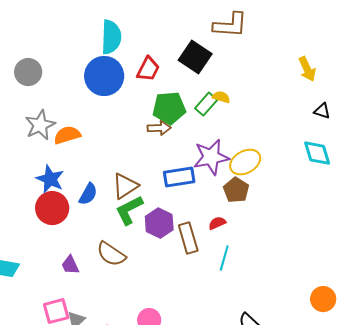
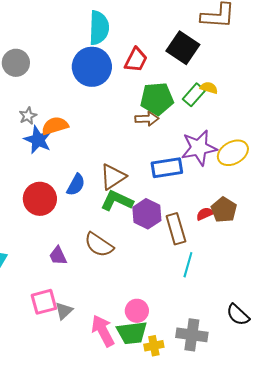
gray star: (40, 125) -> (28, 116), size x0.6
blue star: (50, 179) -> (38, 140), moved
brown pentagon: (236, 190) -> (224, 210), moved
green L-shape: (129, 210) -> (117, 201), turned 52
cyan line: (224, 258) -> (188, 265), moved

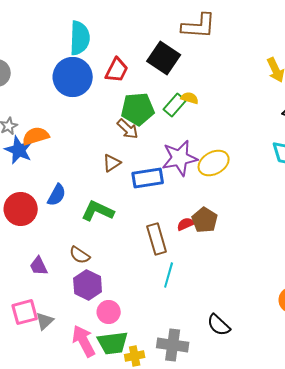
brown arrow: (147, 119) -> (128, 129), turned 45
brown triangle: (113, 177) -> (112, 163), moved, size x0.7
purple hexagon: (147, 214) -> (88, 285), moved
brown semicircle: (99, 245) -> (80, 255), size x0.7
pink circle: (137, 311) -> (109, 312), moved

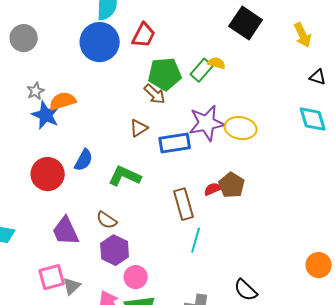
black square: (164, 58) -> (246, 23), moved
yellow ellipse: (214, 163) -> (241, 128), turned 40
purple trapezoid: (39, 266) -> (66, 231), size x1.5

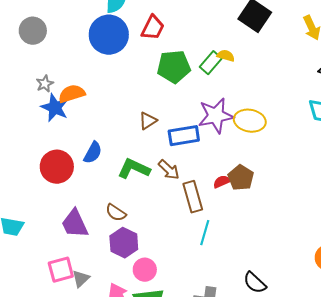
brown arrow: (155, 94) -> (169, 170), moved

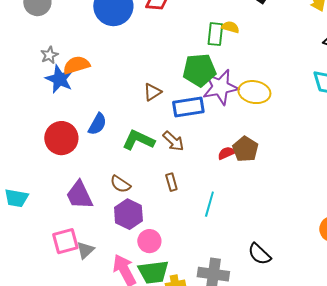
green rectangle: (211, 63) -> (215, 34), turned -35
green pentagon: (174, 67) -> (199, 70), moved
brown rectangle: (193, 197) -> (171, 182), moved, size x0.6

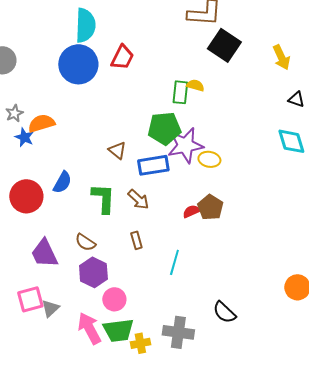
blue star: (59, 79) -> (24, 137), size x0.7
brown triangle: (152, 92) -> (117, 150), turned -48
yellow ellipse: (254, 92) -> (209, 159), moved, size x0.7
green L-shape: (138, 140) -> (103, 198), turned 68

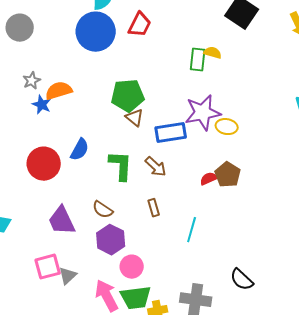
green pentagon: (164, 128) -> (128, 96), moved

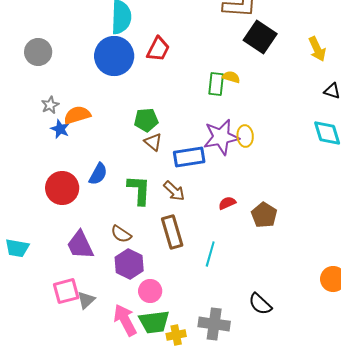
green pentagon: (128, 96) -> (146, 120), size x0.7
yellow ellipse: (227, 127) -> (245, 136), moved, turned 75
brown pentagon: (228, 175) -> (264, 215), moved
brown rectangle: (154, 208) -> (172, 232), size x1.8

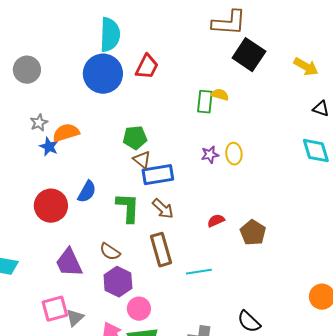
yellow arrow: (317, 49) -> (306, 67), turned -35
purple star: (221, 137) -> (210, 155), size x0.5
blue rectangle: (189, 157) -> (158, 175), moved
cyan line: (210, 254) -> (199, 272), turned 65

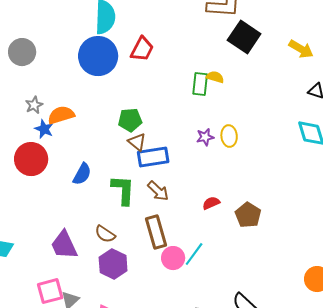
red circle: (51, 206) -> (31, 159), moved
cyan line: (199, 272) -> (194, 254), turned -45
pink circle: (139, 309) -> (173, 258), moved

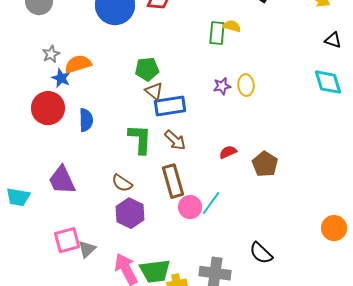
blue semicircle: (82, 174) -> (86, 120), moved, turned -30
purple trapezoid: (64, 245) -> (62, 180), moved

